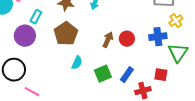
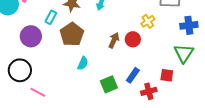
cyan rectangle: (36, 17) -> (51, 17), moved
yellow cross: (176, 21) -> (148, 21), moved
blue cross: (158, 37) -> (189, 25), moved
green square: (103, 74) -> (109, 84), moved

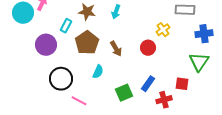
brown arrow: (114, 40) -> (116, 49), moved, turned 126
black circle: (20, 70) -> (61, 79), moved
pink line: (38, 92) -> (79, 101), moved

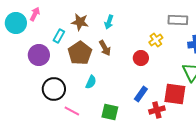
brown arrow: (116, 49) -> (105, 48), moved
red square: (182, 84) -> (175, 94), size x1.6
green square: (124, 93) -> (110, 112), moved, turned 36

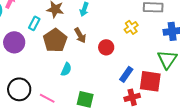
red circle: (141, 58) -> (106, 47), moved
black circle: (54, 89) -> (19, 89), moved
blue rectangle: (141, 94) -> (126, 74), moved

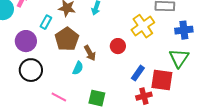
yellow cross: (131, 27) -> (143, 26), size x1.6
brown arrow: (80, 35) -> (90, 53), moved
black circle: (19, 89) -> (31, 70), moved

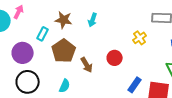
yellow cross: (143, 26) -> (140, 38), size x0.6
cyan semicircle: (78, 68) -> (65, 86), moved

